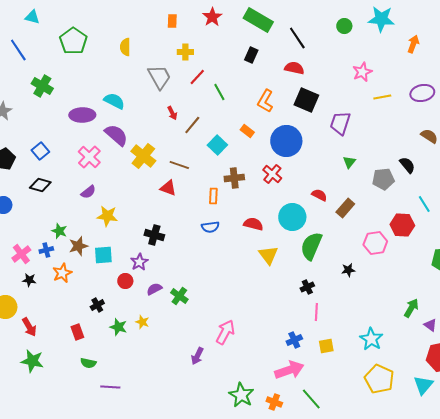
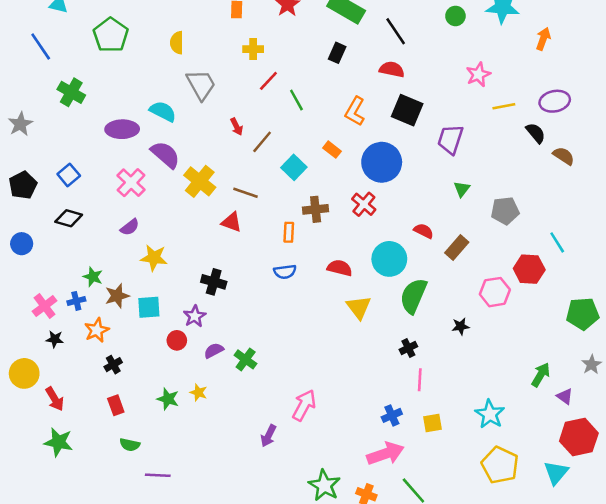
gray trapezoid: (159, 77) -> (201, 85), moved
black semicircle: (407, 165) -> (536, 133), moved
black cross: (97, 305) -> (113, 365), moved

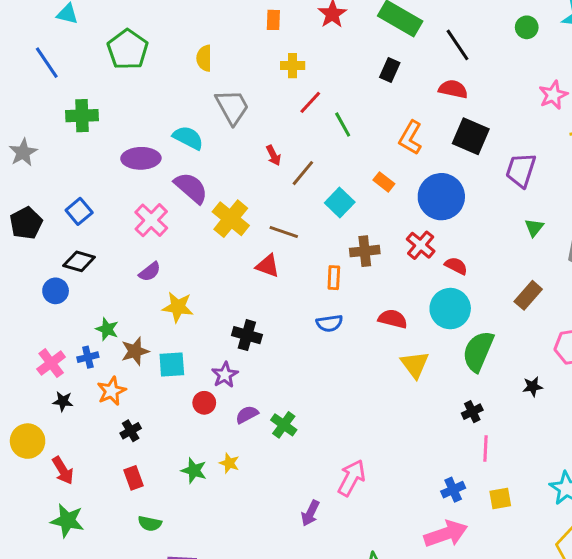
green cross: (71, 92) -> (82, 116), turned -32
red semicircle: (424, 231) -> (456, 266), moved
blue circle: (22, 244) -> (56, 291), moved

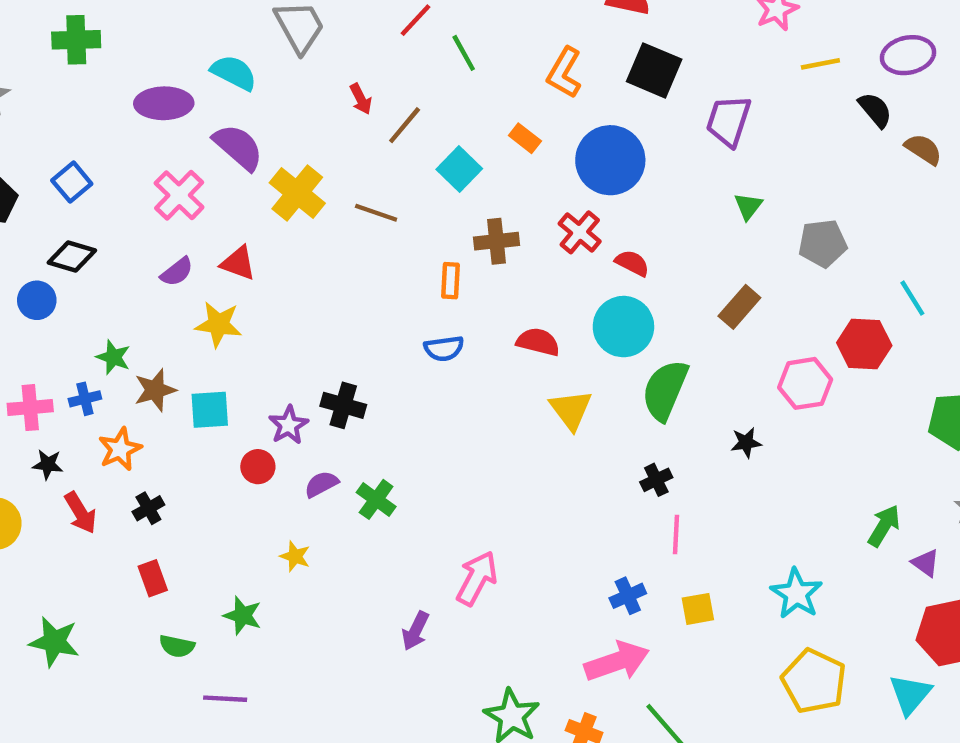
red triangle: (268, 266) -> (238, 263), moved
black cross: (247, 335) -> (343, 405), moved
pink cross: (51, 363) -> (30, 408), turned 32
red arrow: (63, 471) -> (81, 513), moved
green star: (194, 471) -> (243, 616), moved

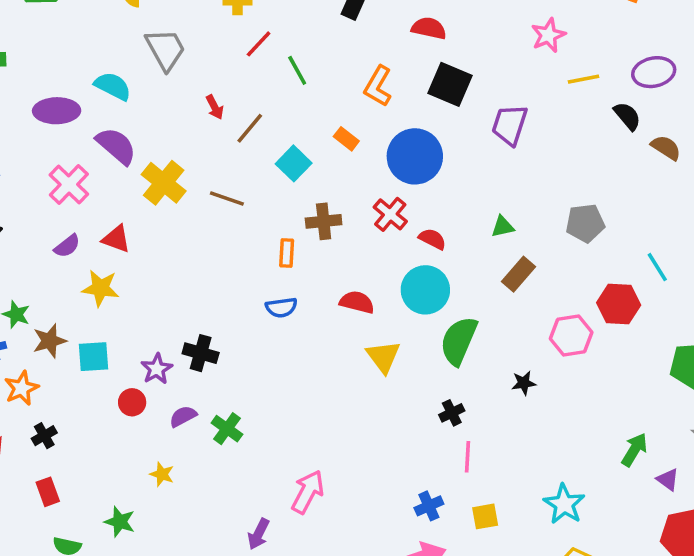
green triangle: (748, 206) -> (503, 227), moved, turned 40

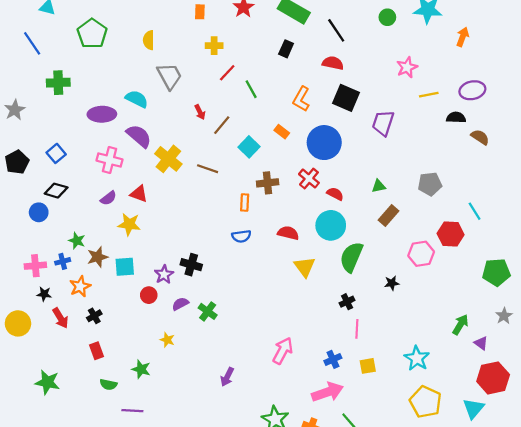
black semicircle: (627, 116) -> (456, 117), turned -48
pink cross: (69, 184) -> (110, 160), turned -30
pink arrow: (308, 492) -> (283, 351), moved

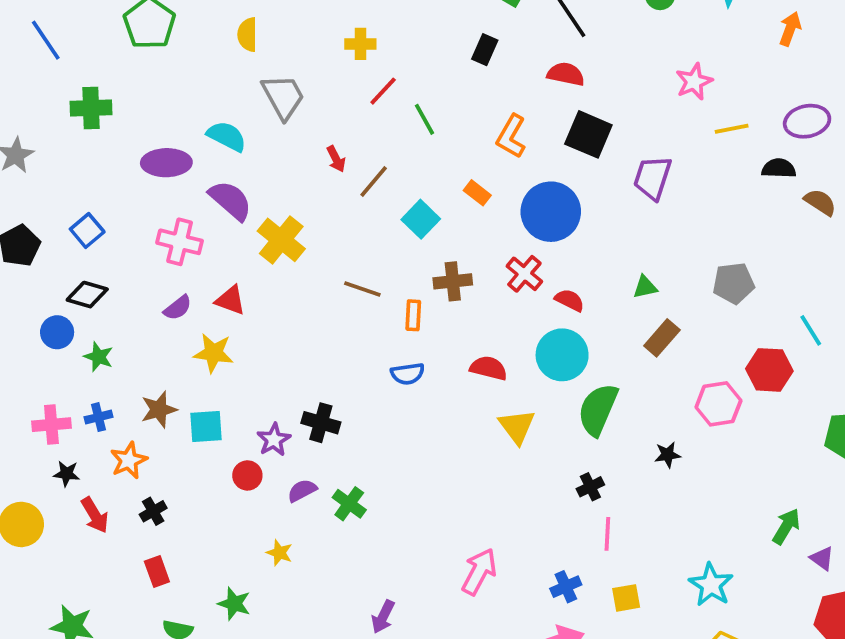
brown line: (208, 169) -> (362, 289), moved
green star: (77, 241) -> (99, 357), moved

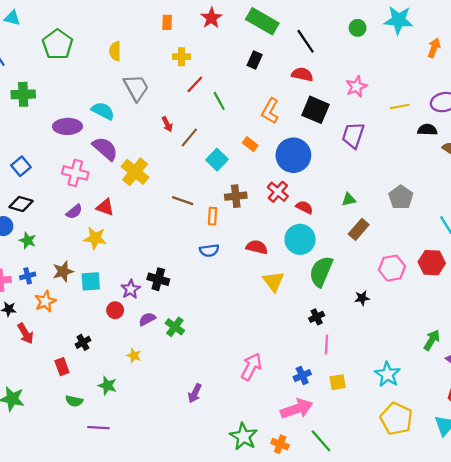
pink star: (694, 82) -> (356, 87), moved
gray pentagon: (734, 283) -> (401, 197), turned -30
red hexagon: (769, 370) -> (432, 263), moved
black cross: (153, 511) -> (83, 342), moved

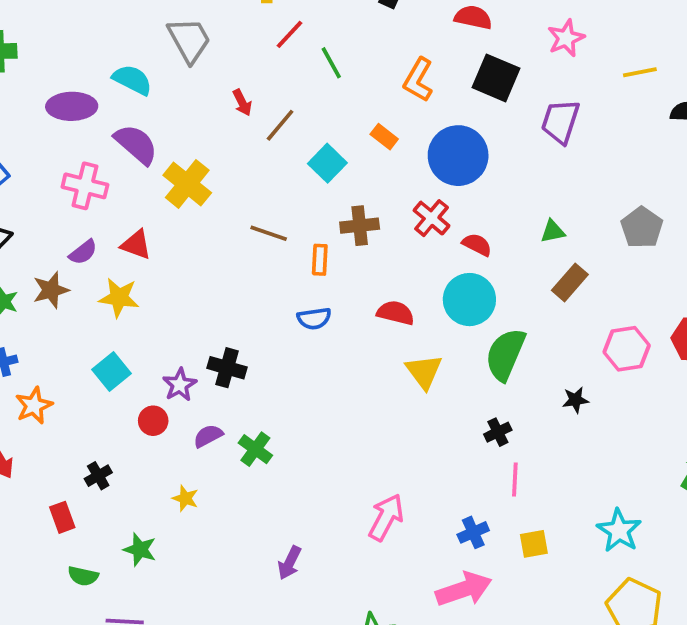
brown star: (63, 271) -> (51, 290), moved
cyan square: (91, 281) -> (111, 371), turned -35

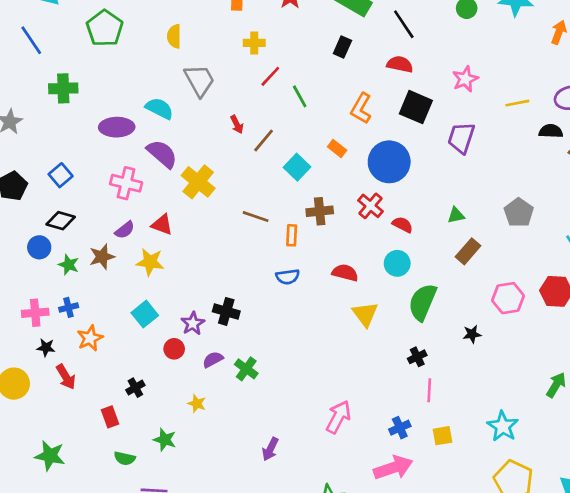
cyan circle: (469, 300) -> (397, 263), size x0.7

